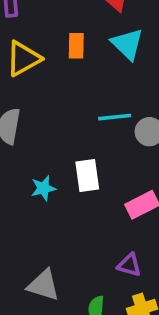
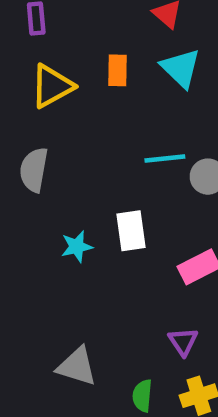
purple triangle: (129, 265) -> (183, 341), turned 40

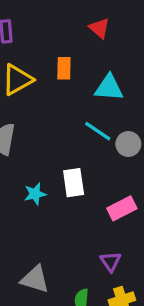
cyan triangle: (181, 68) -> (109, 88), moved, turned -40
cyan line: (165, 158) -> (98, 131), turned 40

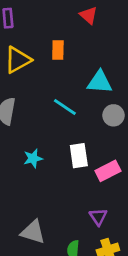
cyan triangle: (109, 88) -> (100, 82), moved
cyan line: (98, 131) -> (65, 107), moved
white rectangle: (74, 183) -> (79, 156), moved

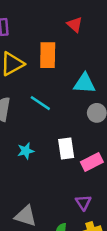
orange rectangle: (58, 50) -> (48, 55), size x1.5
cyan line: (65, 107) -> (40, 103), moved

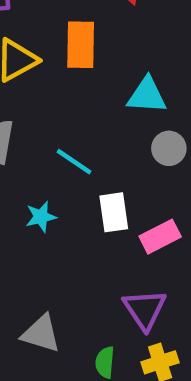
cyan line: (40, 103) -> (74, 162), moved
purple triangle: (83, 202) -> (145, 309), size x1.5

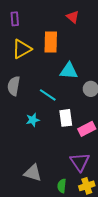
cyan triangle: (147, 95) -> (69, 71), moved

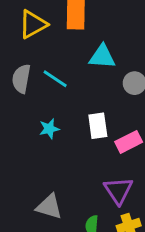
cyan line: (48, 95) -> (55, 79), moved

